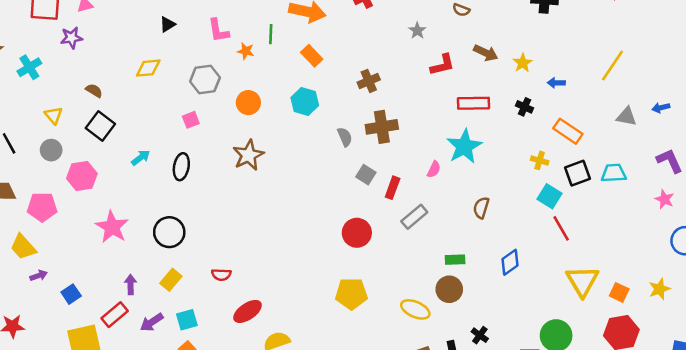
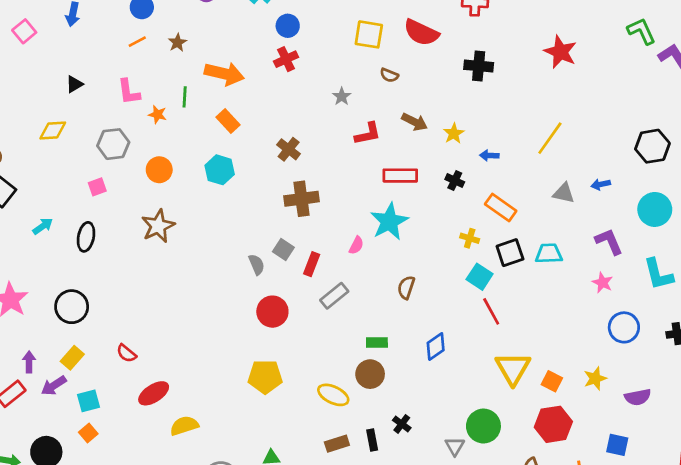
brown cross: (369, 81) -> (289, 149), turned -30
gray semicircle: (345, 137) -> (257, 264), moved
red semicircle: (221, 275) -> (126, 353), turned 36
purple arrow: (152, 322) -> (54, 386), moved

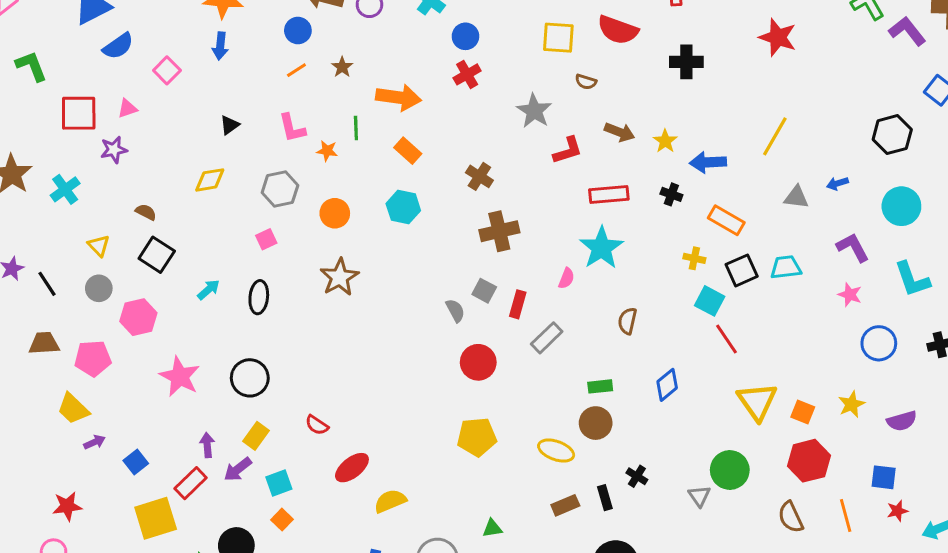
gray star: (342, 96) -> (534, 111), size x1.6
blue arrow: (489, 155) -> (708, 162), size x1.6

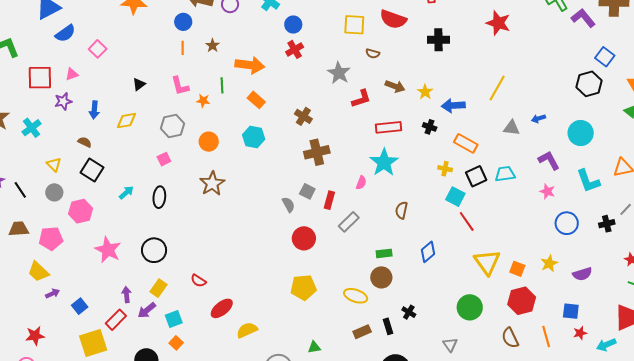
blue arrow: (220, 46) -> (94, 110), moved
orange line: (296, 70) -> (183, 48), turned -56
black hexagon: (892, 135) -> (589, 84), moved
gray triangle: (699, 496) -> (450, 345), moved

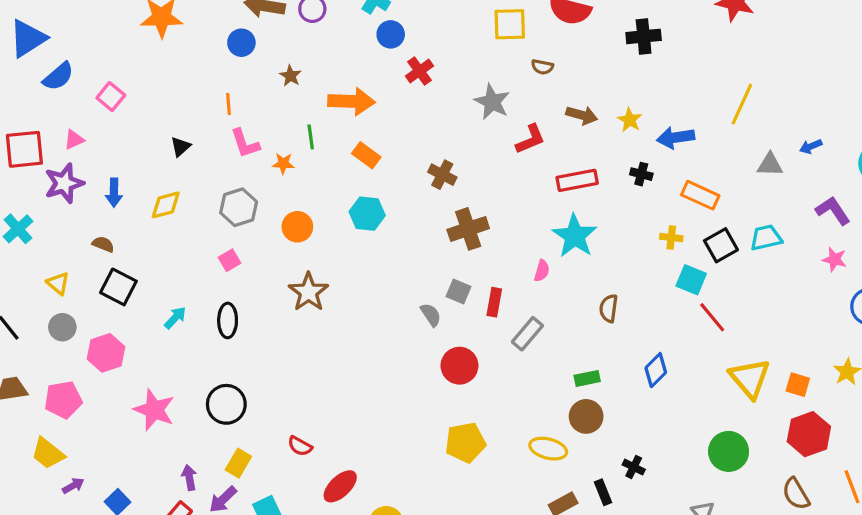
blue circle: (293, 25) -> (391, 34), moved
orange line: (183, 48) -> (228, 104), moved
purple star: (63, 101) -> (64, 183), size x1.4

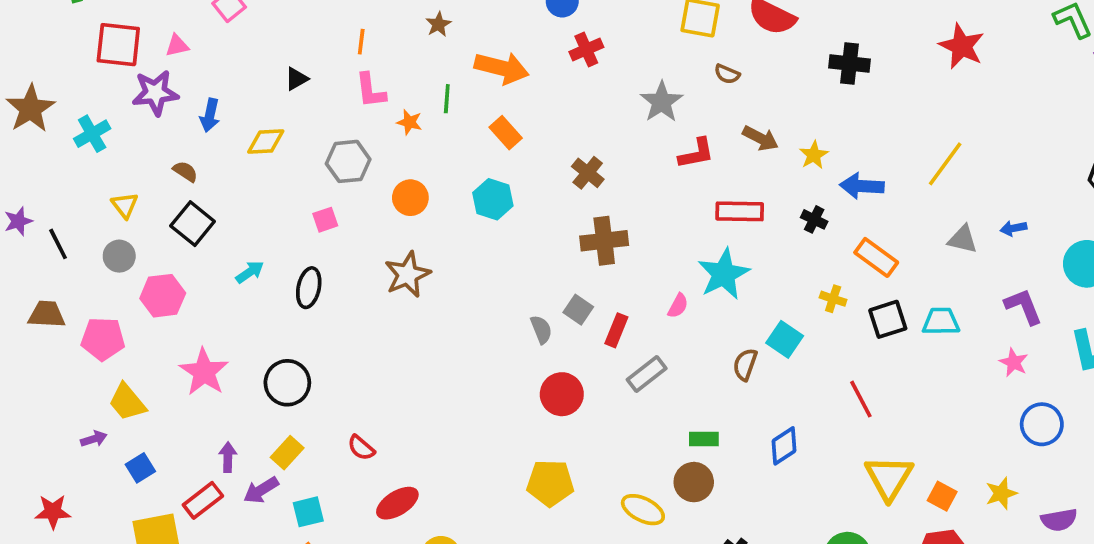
cyan square: (691, 280) -> (785, 339), moved
yellow trapezoid: (48, 453) -> (127, 402), moved

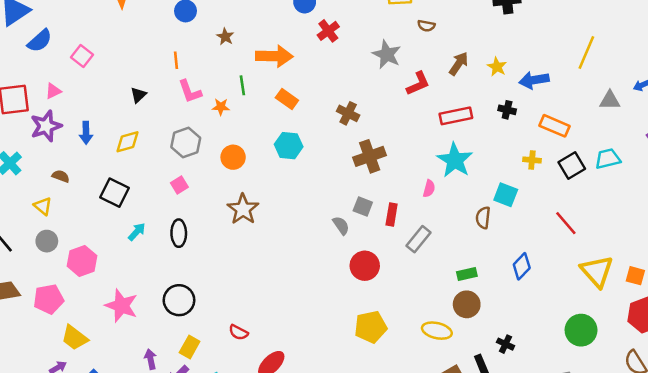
brown arrow: (760, 138) -> (459, 64), turned -70
brown semicircle: (185, 171) -> (61, 176), moved
black square: (193, 224) -> (114, 193), moved

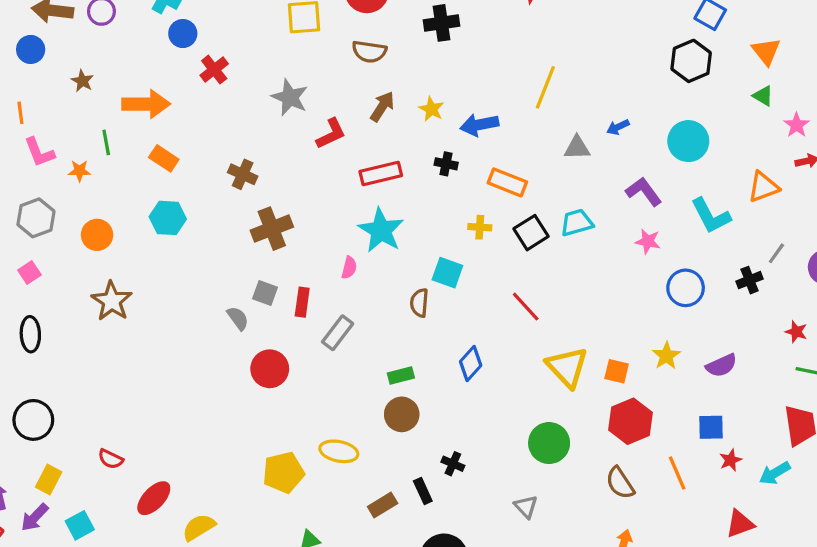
brown semicircle: (426, 26) -> (369, 52), moved, size x1.5
yellow pentagon: (371, 327) -> (283, 472), moved
yellow ellipse: (437, 331) -> (339, 451), moved

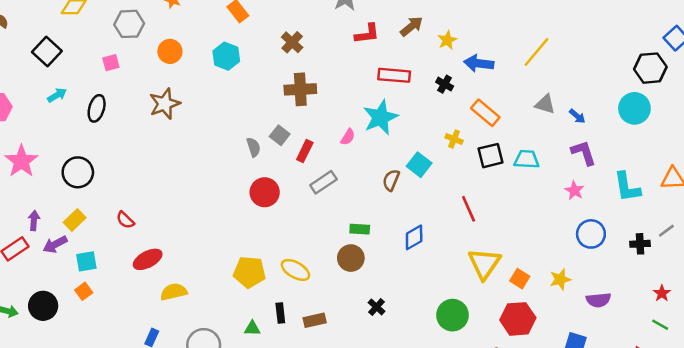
blue arrow: (618, 127) -> (577, 116), moved, turned -133
cyan circle: (688, 141) -> (634, 108), moved
black rectangle: (423, 491) -> (280, 313), moved

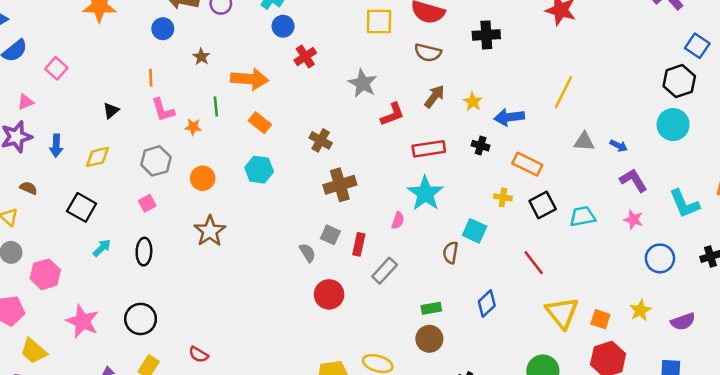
cyan trapezoid: (527, 159) -> (583, 216), moved

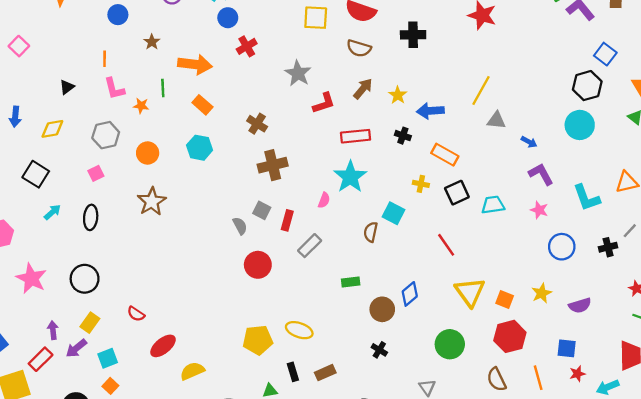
gray triangle: (584, 142) -> (496, 120), moved
blue diamond: (487, 304) -> (410, 294), moved
brown circle: (429, 339) -> (382, 309), moved

